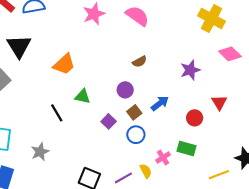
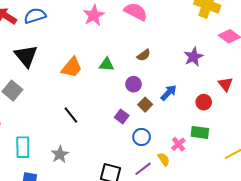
green triangle: (83, 96) -> (107, 64), moved
blue circle: (136, 135) -> (142, 137), moved

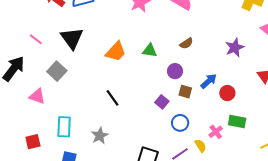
red circle: (204, 102) -> (227, 93), moved
brown square: (145, 105) -> (185, 92), turned -32

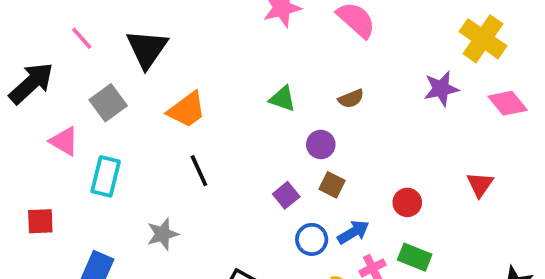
purple star: (235, 48) -> (441, 89), moved
orange trapezoid: (116, 52) -> (187, 110), moved
blue arrow: (209, 81) -> (353, 232), moved
cyan rectangle: (64, 127) -> (106, 176), moved

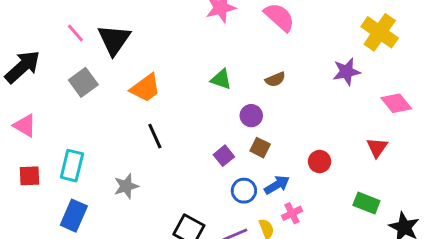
pink line: (82, 38) -> (75, 33), moved
pink diamond: (508, 103) -> (396, 103), moved
pink triangle: (64, 141) -> (25, 126), moved
cyan rectangle: (106, 176) -> (72, 166), moved
green rectangle: (415, 257) -> (366, 203), moved

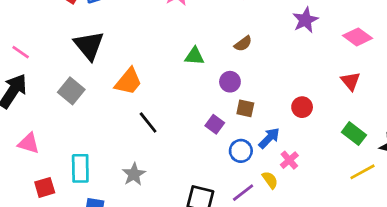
pink line: (75, 33) -> (21, 52), moved
green rectangle: (366, 203) -> (354, 134), turned 30

